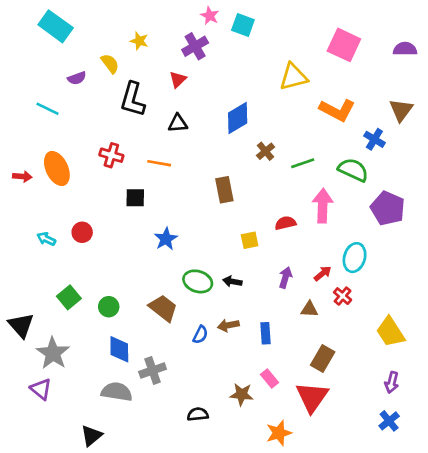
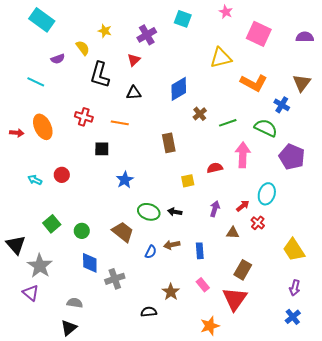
pink star: (210, 16) -> (226, 12), moved
gray semicircle: (117, 392) -> (75, 303), moved, size x0.7
brown star: (242, 394) -> (171, 292), moved, turned 30

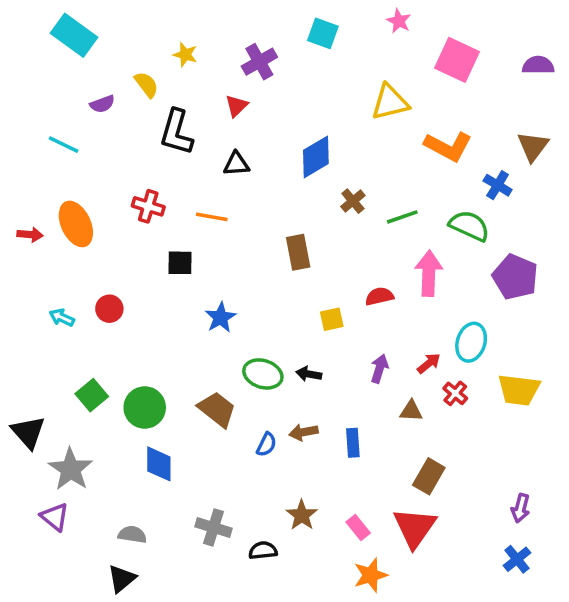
green circle: (82, 231) -> (145, 407), size x1.5
yellow trapezoid: (294, 250) -> (519, 390), moved, turned -50
gray cross: (115, 279) -> (213, 527), moved, turned 36
pink rectangle: (203, 285) -> (358, 527), moved

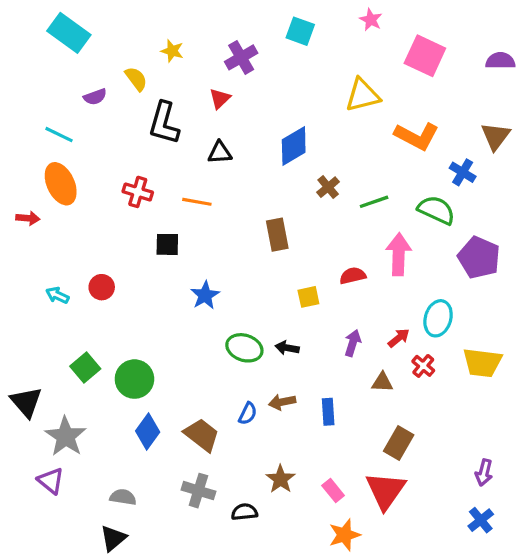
orange ellipse: (76, 224) -> (61, 184), moved
brown trapezoid: (217, 409) -> (202, 435), moved
blue diamond: (159, 464) -> (148, 432), turned 36

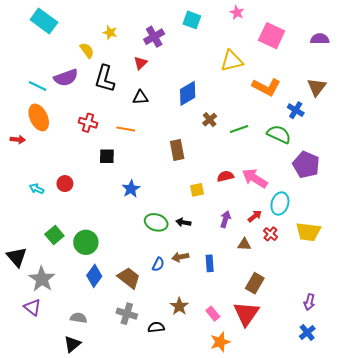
purple semicircle: (95, 97) -> (66, 78), moved, size x1.6
pink arrow: (399, 254) -> (255, 178), moved, turned -60

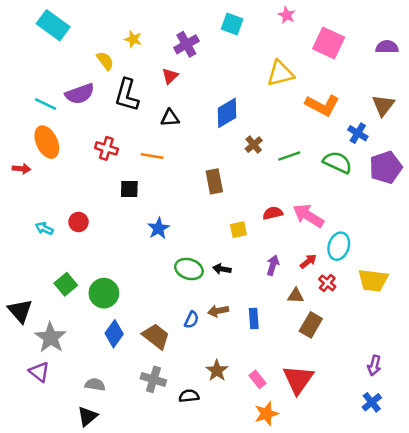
purple pentagon: (306, 165) -> (386, 167), moved, turned 30
brown rectangle: (255, 283) -> (311, 325), moved

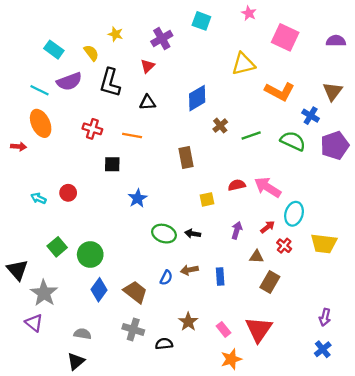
cyan rectangle: (53, 25) -> (54, 50), moved, size x0.7

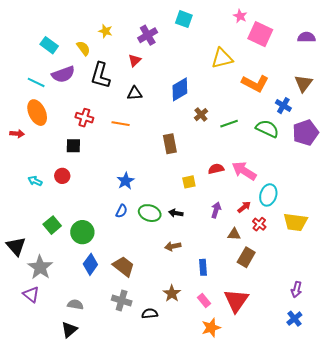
pink star: (249, 13) -> (240, 16), moved
black square: (112, 164) -> (73, 146), moved
blue rectangle: (220, 277) -> (203, 267), moved
blue semicircle: (166, 278) -> (122, 211), moved

